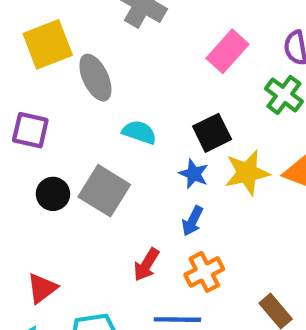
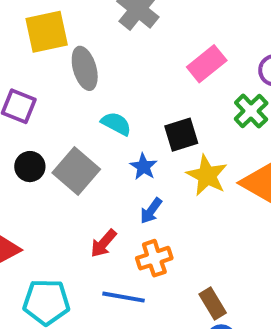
yellow star: (247, 173) -> (207, 175), turned 30
blue star: (194, 174) -> (143, 167), moved

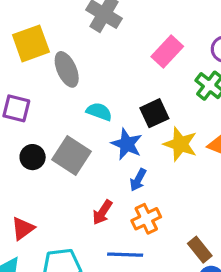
blue star: (143, 167) -> (127, 144), size x1.4

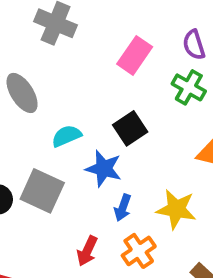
cyan semicircle: (99, 112) -> (66, 136), turned -35
yellow star: (180, 144) -> (176, 209), moved

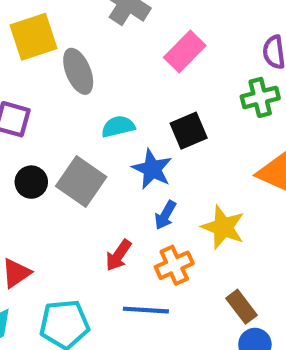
pink rectangle: (135, 55) -> (185, 52), moved
green cross: (189, 87) -> (260, 97), turned 36

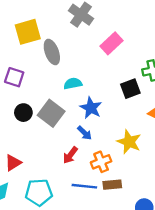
black square: (189, 131) -> (130, 89), moved
blue arrow: (165, 215) -> (85, 133), moved, turned -77
brown rectangle: (242, 307) -> (112, 185), moved, turned -60

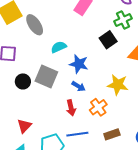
red arrow: (70, 155) -> (71, 108), turned -35
brown rectangle: (112, 185) -> (112, 134), moved
blue line: (84, 186) -> (77, 134), moved

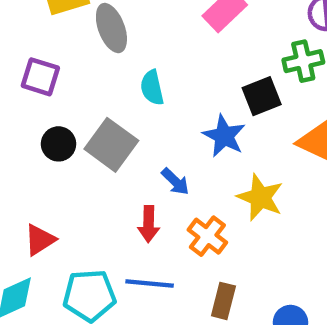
cyan semicircle: (59, 47) -> (152, 88), turned -91
blue star: (79, 64) -> (224, 136), moved
orange cross: (98, 107) -> (207, 236), turned -30
brown rectangle: (112, 134) -> (223, 301), turned -70

